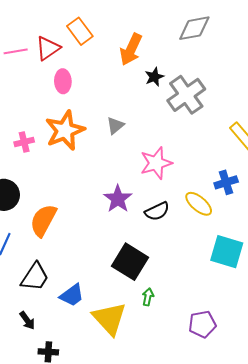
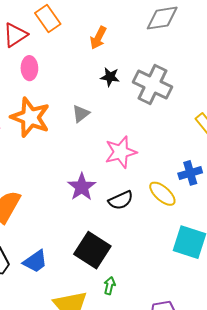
orange arrow: (131, 49) -> (98, 38), size x0.7
black star: (154, 77) -> (110, 77), moved, turned 30
gray cross: (186, 95) -> (153, 85), turned -30
orange star: (65, 130) -> (30, 117), turned -30
blue trapezoid: (72, 295) -> (35, 261), moved

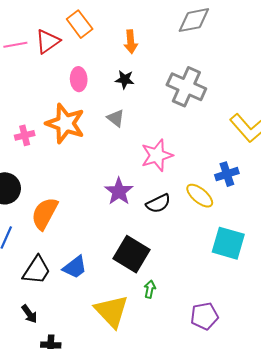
orange arrow: (98, 38) -> (131, 42), turned -30
pink ellipse: (29, 68) -> (79, 79), moved
black star: (110, 77) -> (125, 80), moved
gray triangle: (81, 114) -> (116, 118), turned -42

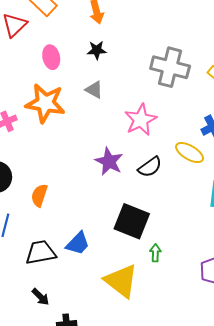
gray cross: (186, 87) -> (170, 67), moved
orange semicircle: (45, 214) -> (39, 195), size x0.7
black trapezoid: (37, 270) -> (41, 253), turned -124

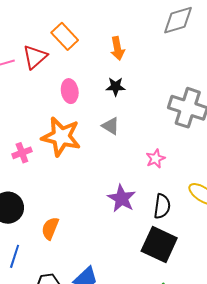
pink star: (141, 120) -> (155, 159), size x0.6
black semicircle: (150, 167) -> (162, 206), turned -50
black square: (132, 221) -> (159, 244), moved

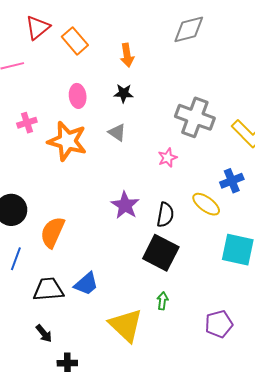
red triangle: (35, 57) -> (38, 27), moved
pink cross: (22, 153) -> (27, 123), moved
pink star: (155, 159) -> (167, 158), moved
orange semicircle: (50, 228) -> (53, 232), size x1.4

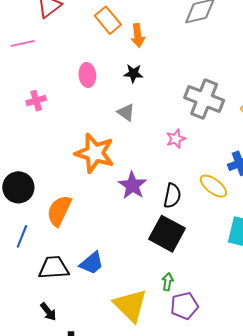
orange rectangle: (75, 41) -> (108, 20), moved
orange star: (67, 141) -> (95, 153), moved
purple pentagon: (219, 324) -> (184, 306), moved

